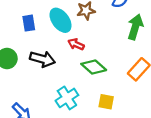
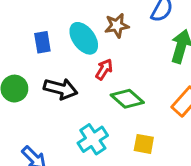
red arrow: (76, 44) -> (104, 69), turned 98

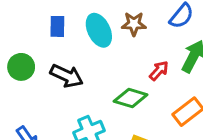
red arrow: (104, 69) -> (159, 71), moved
green diamond: (127, 99) -> (131, 98), turned -36

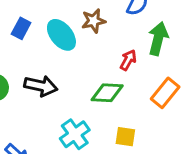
blue rectangle: (57, 26) -> (21, 28), moved, turned 40

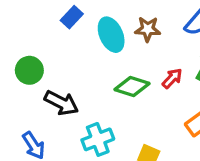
black arrow: (41, 86) -> (61, 103), moved
green diamond: (107, 93) -> (132, 87), moved

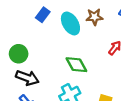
green diamond: (132, 87) -> (76, 65), moved, turned 50
black arrow: (61, 103) -> (27, 78), moved

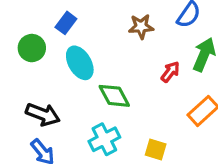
cyan ellipse: (70, 23) -> (80, 63), moved
green circle: (19, 54) -> (32, 48), moved

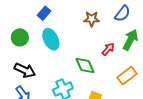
green circle: (32, 48) -> (20, 37), moved
green diamond: (114, 96) -> (85, 66), moved

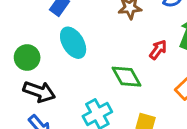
green circle: (20, 37) -> (27, 58), moved

